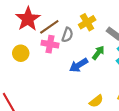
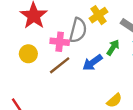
brown line: (49, 27) -> (60, 65), moved
gray semicircle: (67, 35) -> (78, 30), size x1.5

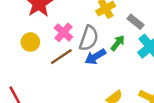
gray semicircle: (78, 30) -> (89, 38), moved
pink cross: (60, 42) -> (63, 32), turned 30

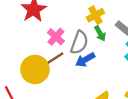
yellow circle: (30, 42) -> (35, 69), moved, size x1.6
green arrow: (118, 43) -> (100, 33), moved, turned 112

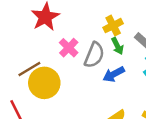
brown line: (54, 59) -> (29, 69), moved
blue arrow: (85, 60) -> (114, 74), moved

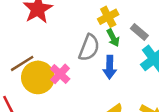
pink cross: (69, 48) -> (60, 74), moved
blue arrow: (114, 74) -> (110, 67), turned -60

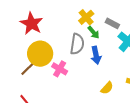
yellow circle: (38, 77) -> (40, 54), moved

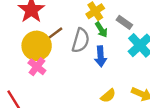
brown line: (29, 67) -> (53, 35), moved
pink cross: (60, 69) -> (37, 67), moved

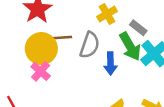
green arrow: (101, 30) -> (130, 46), moved, size x1.6
brown line: (53, 35) -> (59, 38), turned 30

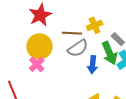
brown line: (59, 38) -> (72, 33), moved
gray semicircle: (90, 45) -> (78, 48), turned 30

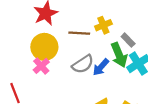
gray semicircle: (78, 48) -> (83, 64), moved
blue arrow: (93, 65) -> (101, 67), turned 36

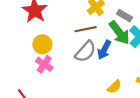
brown line: (79, 33) -> (86, 29), moved
yellow circle: (44, 47) -> (42, 44), size x0.7

